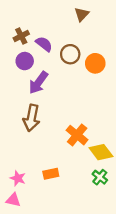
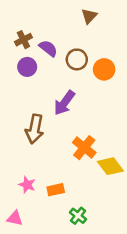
purple arrow: (38, 83) -> (64, 103), moved
green cross: (100, 177) -> (78, 216), moved
pink star: (18, 178) -> (27, 185), moved

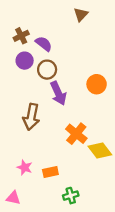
brown circle: (77, 59) -> (47, 70), moved
orange circle: (104, 69) -> (97, 84), moved
purple arrow: (64, 103) -> (58, 93), turned -60
green cross: (78, 216) -> (71, 196), turned 35

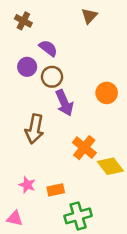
brown cross: (21, 36) -> (23, 21), moved, turned -35
green cross: (71, 196) -> (78, 216), size x1.5

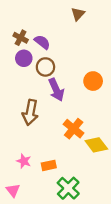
brown cross: (23, 21) -> (21, 38), moved
green cross: (78, 216) -> (68, 188), turned -30
pink triangle: (15, 218) -> (13, 190), turned 40

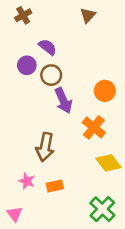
brown cross: (21, 38) -> (23, 15), moved, turned 32
brown arrow: (30, 112) -> (45, 147), moved
orange cross: (74, 129) -> (94, 127), moved
green cross: (68, 188) -> (102, 209), moved

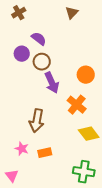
green cross: (102, 209) -> (84, 172), turned -35

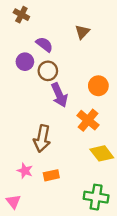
brown cross: (19, 13) -> (21, 15), turned -32
brown triangle: (72, 13) -> (82, 32), moved

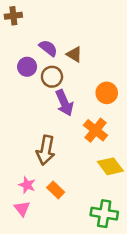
brown cross: (21, 15) -> (13, 16), moved, turned -35
brown triangle: (82, 32) -> (74, 54), moved, turned -42
orange rectangle: (51, 175) -> (56, 190), turned 56
pink triangle: (13, 202) -> (22, 209), moved

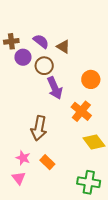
brown cross: (13, 16) -> (11, 41), moved

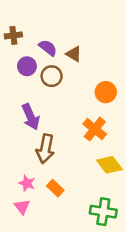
brown cross: (11, 41) -> (13, 35), moved
purple arrow: (55, 88) -> (31, 117), moved

